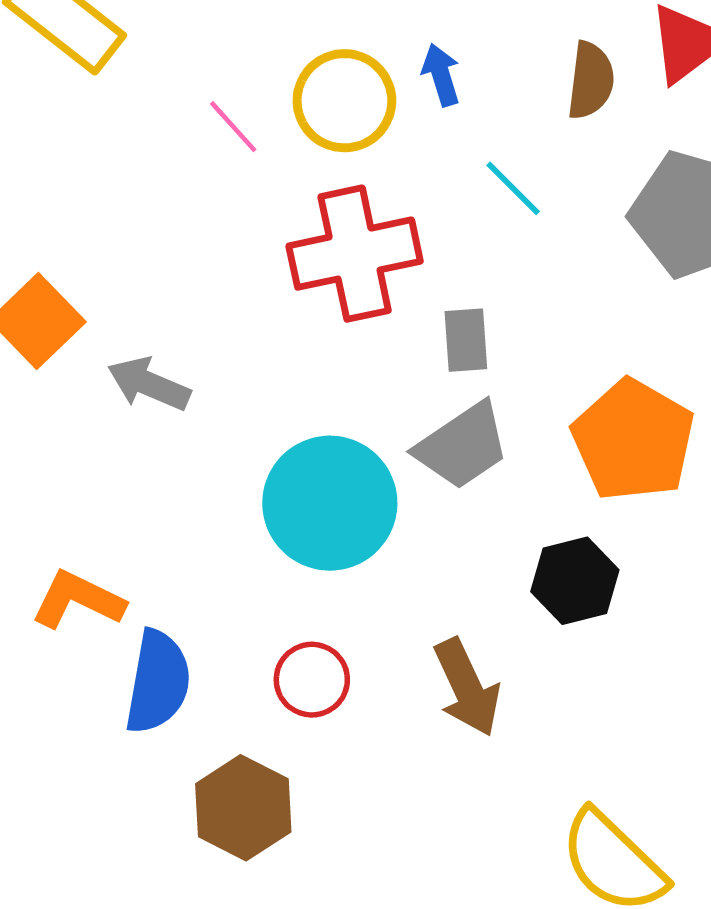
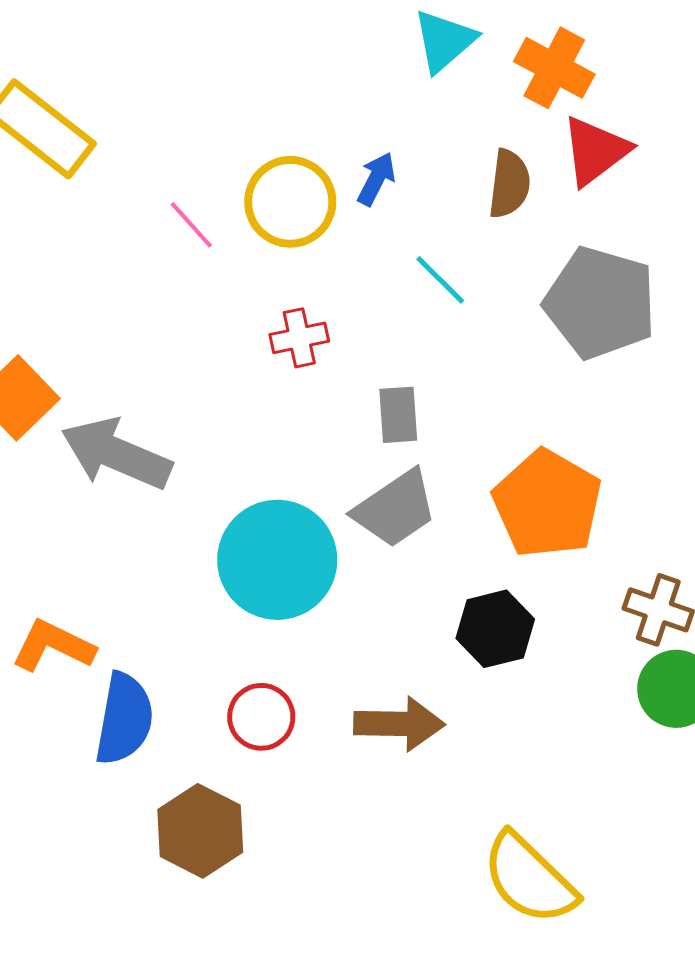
blue arrow: (441, 75) -> (376, 179), turned 44
red cross: (355, 254) -> (299, 338), size x0.5
gray arrow: (149, 384) -> (116, 454), size x1.5
brown arrow: (467, 687) -> (399, 724), turned -64

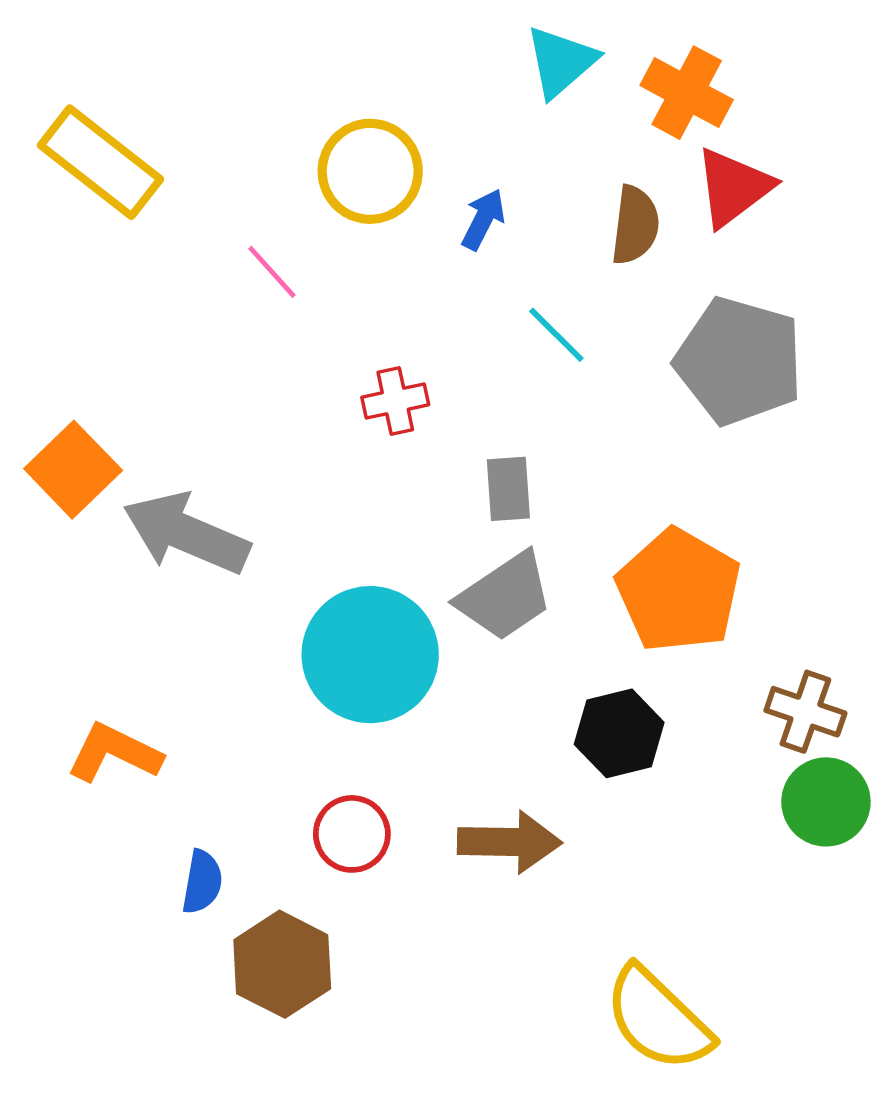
yellow circle: (290, 202) -> (370, 171), moved
blue semicircle: (124, 719) -> (202, 882), moved, size x0.6

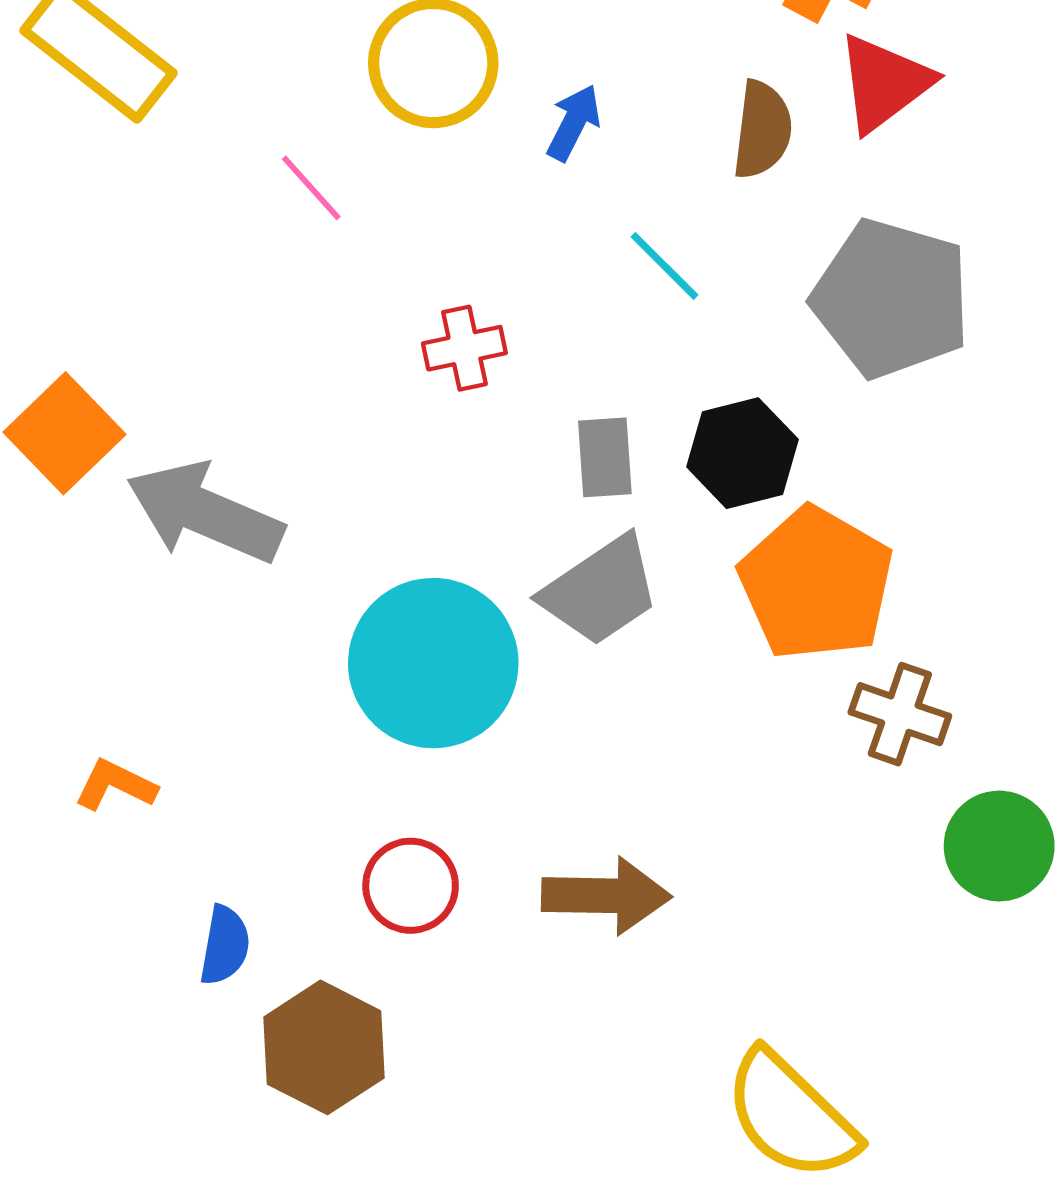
brown cross: (805, 712) -> (900, 714), moved
black hexagon: (619, 733) -> (742, 453), moved
orange L-shape: (114, 753) -> (116, 785), size x0.7

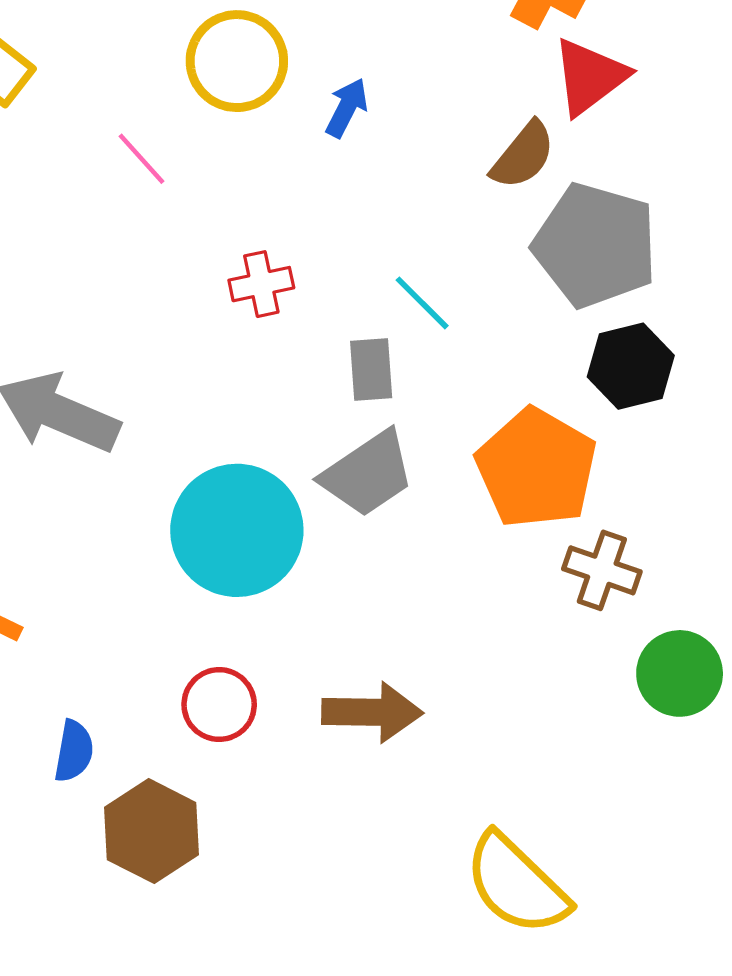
brown semicircle: (762, 130) -> (523, 155), moved, turned 32
cyan line: (664, 266) -> (422, 303), moved
black hexagon: (742, 453) -> (631, 366), moved

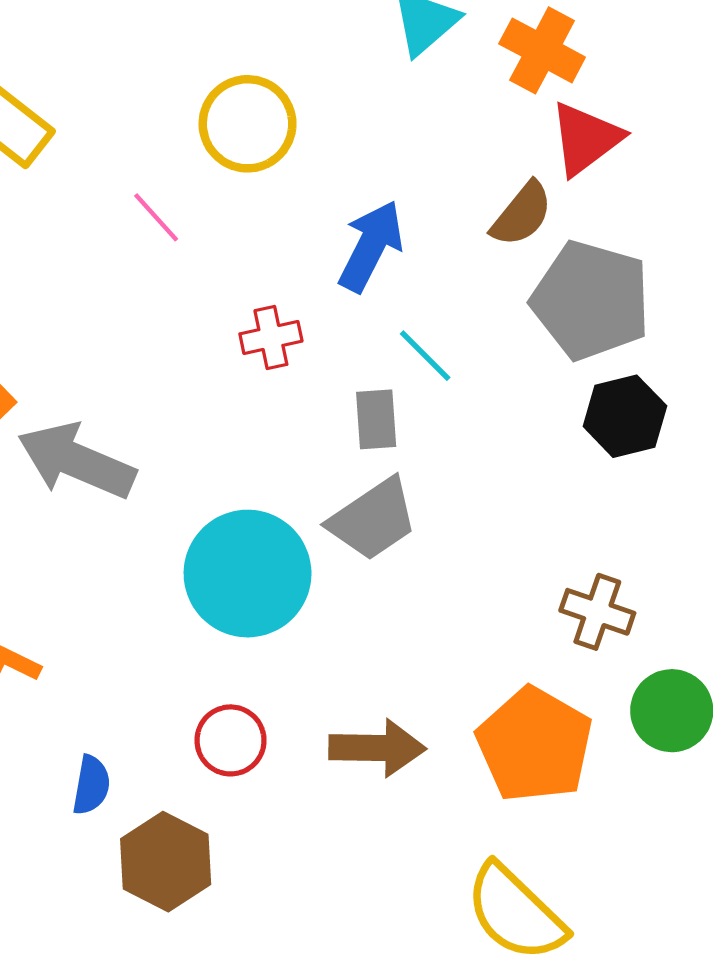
blue arrow: (347, 108) -> (371, 246), moved, size x1.6
orange pentagon: (536, 468) -> (535, 745), moved

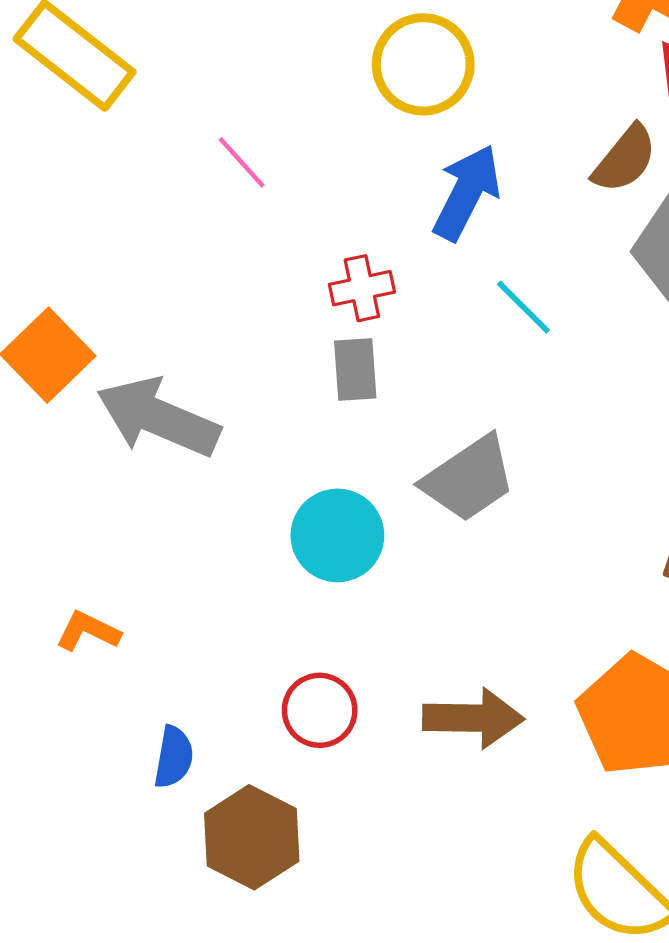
yellow circle: (248, 124) -> (423, 64), moved
gray rectangle: (376, 419) -> (355, 370), moved
cyan circle: (248, 574) -> (337, 535), size x0.7

